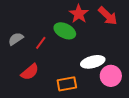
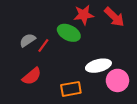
red star: (79, 14) -> (84, 15), turned 30
gray semicircle: (16, 39) -> (28, 40), moved

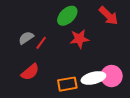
red star: (84, 15) -> (79, 39), moved
green ellipse: (69, 33) -> (67, 16), moved, turned -70
white ellipse: (98, 66) -> (93, 78), moved

